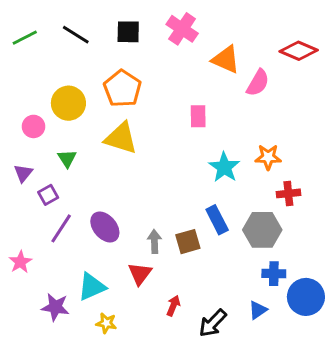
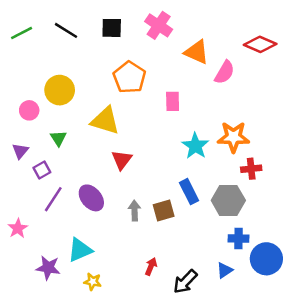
orange pentagon: (122, 89) -> (129, 77), moved
orange star: (268, 157) -> (233, 137), size x1.4
red triangle: (140, 274) -> (122, 160), moved

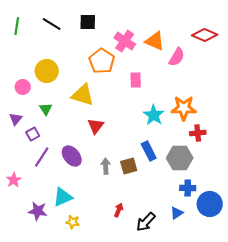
pink cross: (159, 25) -> (125, 41), moved
green line: (22, 33) -> (17, 26), turned -54

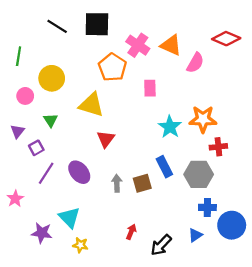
black square: (88, 22) -> (97, 24), size x1.4
green line: (17, 26) -> (19, 56), moved
cyan triangle: (63, 197) -> (69, 217), turned -50

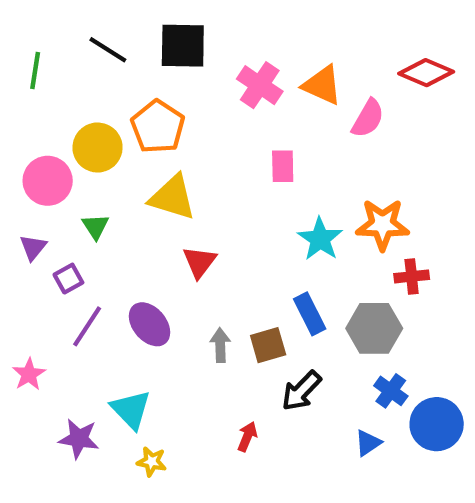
green line: (19, 56) -> (35, 71), moved
orange pentagon: (112, 67) -> (158, 127), moved
pink circle: (25, 96) -> (48, 181), size x1.5
blue cross: (207, 207) -> (391, 391), turned 35
black arrow: (161, 245) -> (301, 391), moved

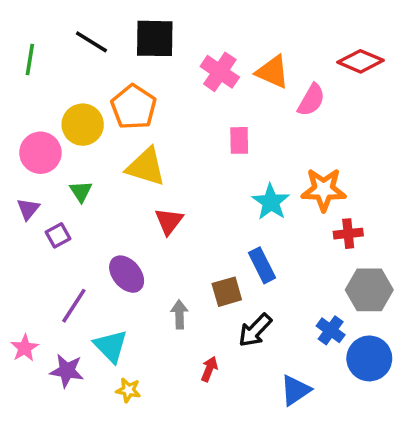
purple line: (87, 326) -> (74, 306), moved
gray hexagon: (374, 328) -> (369, 290), moved
gray arrow: (220, 345) -> (179, 314), moved
pink star: (29, 374) -> (25, 348), moved
blue triangle: (368, 443) -> (295, 390), moved, size x1.4

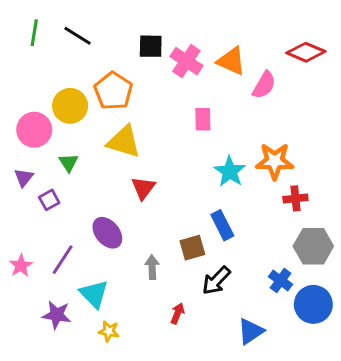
black square: (155, 38) -> (151, 46), moved, size x0.7
green line: (30, 60) -> (34, 33), moved
pink star: (25, 348) -> (21, 266), moved

